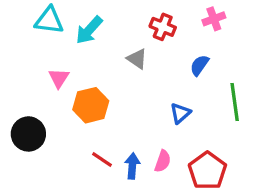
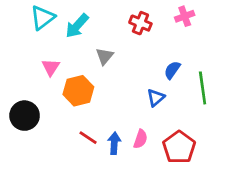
cyan triangle: (49, 20) -> (42, 18), turned -44
gray triangle: (137, 59) -> (105, 56), moved, turned 36
blue semicircle: (199, 65) -> (172, 70), moved

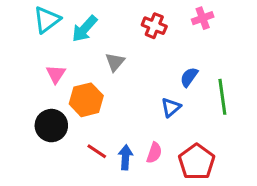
black circle: (25, 116) -> (51, 126), moved

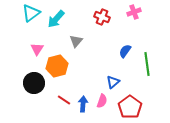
blue triangle: (171, 107) -> (113, 82), moved

